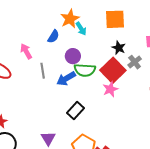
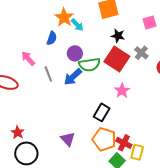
gray cross: (135, 62) -> (141, 53), moved
pink star: (110, 89) -> (122, 91), moved
black rectangle: (76, 110) -> (102, 112), moved

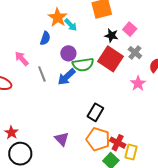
pink square: (150, 23) -> (130, 29), moved, turned -32
pink star: (122, 91) -> (138, 83), moved

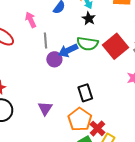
black star: (111, 36) -> (89, 18), moved
purple circle: (68, 53) -> (54, 59), moved
black rectangle: (95, 112) -> (85, 93), turned -66

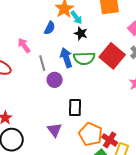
blue arrow: (68, 50) -> (66, 58), moved, turned 108
black rectangle: (85, 93) -> (75, 108), moved, turned 30

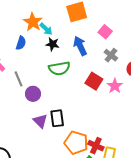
red square: (112, 56) -> (94, 81), moved, size x0.7
blue arrow: (66, 58) -> (80, 46), moved
purple triangle: (54, 130) -> (40, 121), moved

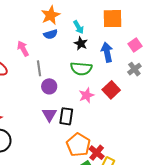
orange star: (33, 22) -> (51, 15), moved
blue semicircle: (21, 43) -> (51, 34), turned 40
pink star: (115, 86) -> (87, 95), moved

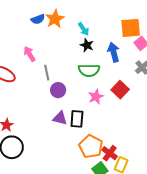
orange square: (113, 19) -> (131, 28), moved
blue semicircle: (51, 34) -> (38, 19), moved
purple triangle: (49, 115) -> (60, 118), turned -42

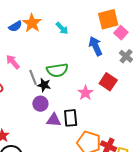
black star: (87, 45) -> (44, 85), moved
green semicircle: (89, 70) -> (57, 70), moved
purple circle: (58, 90) -> (40, 104), moved

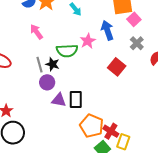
pink arrow: (13, 62) -> (36, 32), moved
gray line: (33, 77) -> (40, 65), moved
pink star: (85, 93) -> (88, 41), moved

